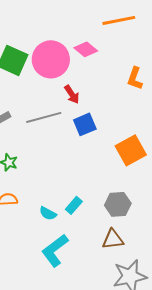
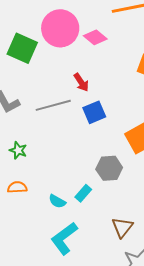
pink circle: (51, 59) -> (60, 28), moved
gray hexagon: (118, 204) -> (109, 168), moved
brown triangle: (113, 239) -> (122, 227), turned -45

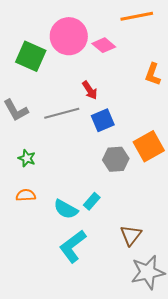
gray hexagon: (109, 168) -> (116, 159), moved
cyan semicircle: (57, 201) -> (66, 209), size x1.4

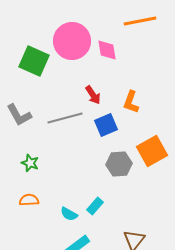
pink diamond: (104, 45) -> (107, 50), turned 40
orange L-shape: (153, 74) -> (131, 102), moved
cyan semicircle: (66, 209) -> (69, 214), size x0.7

